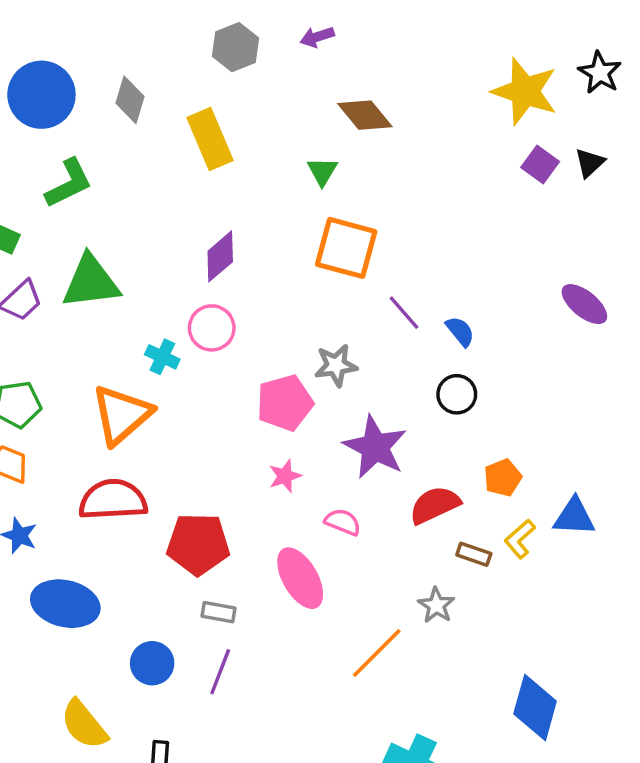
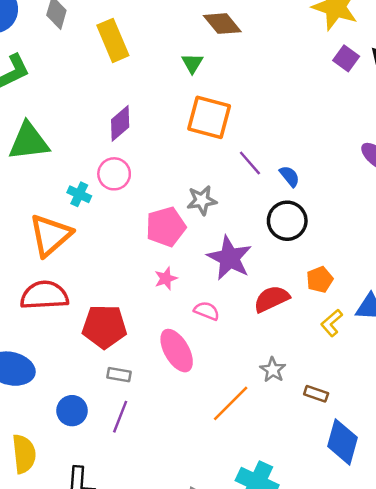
black circle: (457, 394) -> (287, 221), size x1.4
brown rectangle: (474, 554) -> (316, 394), moved
yellow semicircle: (84, 724) -> (24, 454), turned -147

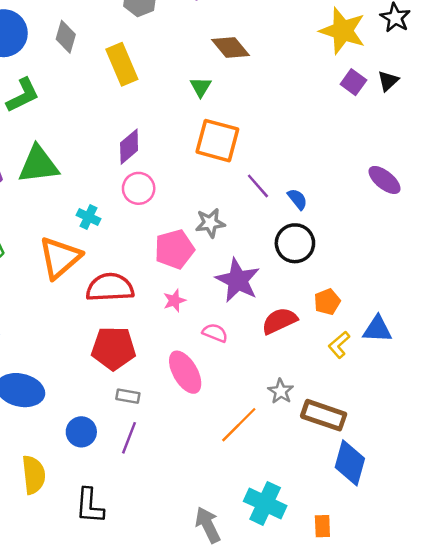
pink circle: (114, 174) -> (139, 188), moved
red semicircle: (44, 295) -> (110, 287), moved
brown rectangle: (316, 394) -> (324, 415), size x1.8

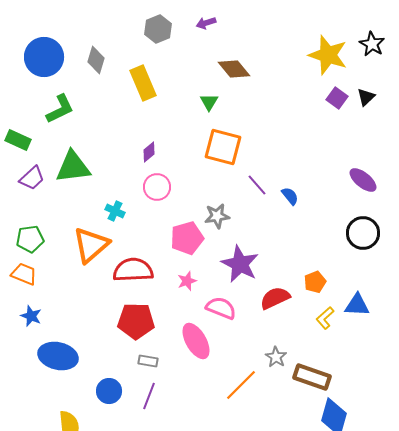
purple diamond: (129, 147) -> (149, 152), size x0.7
black circle: (295, 243) -> (363, 233), moved
pink semicircle: (215, 333) -> (221, 308), size x1.4

